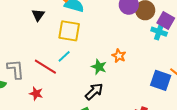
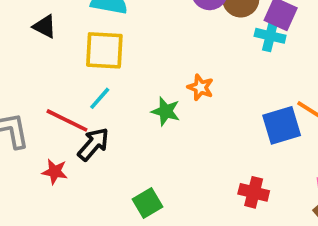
black triangle: (38, 15) -> (45, 27), turned -32
blue square: (161, 80) -> (282, 125), turned -30
black arrow: (94, 91) -> (93, 144), moved

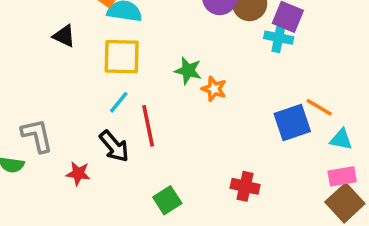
green star: (166, 111) -> (188, 71), moved
red line: (67, 120) -> (148, 126), moved, turned 54
black arrow: (93, 144) -> (114, 146), turned 100
red cross: (254, 192) -> (245, 186), moved

